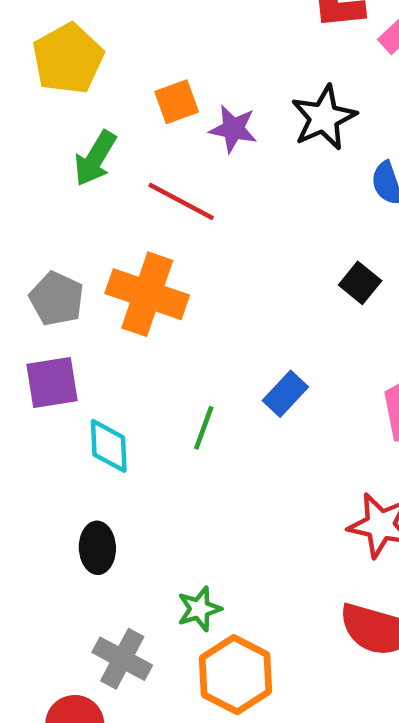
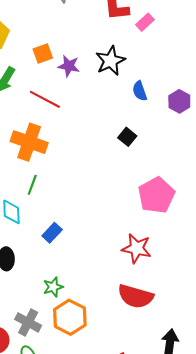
blue rectangle: (285, 394) -> (52, 233), moved
green line: (204, 428) -> (32, 185), moved
gray cross: (122, 659) -> (28, 322), moved

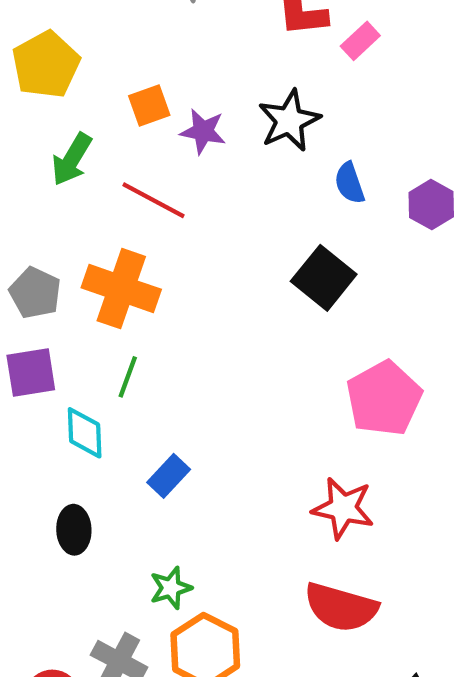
black square: (127, 137) -> (324, 278), size x1.6

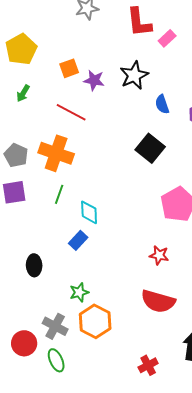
green arrow: (72, 159) -> (23, 93), moved, size x0.7
cyan diamond: (85, 433) -> (89, 212), moved
red star: (343, 508) -> (159, 255), size x0.7

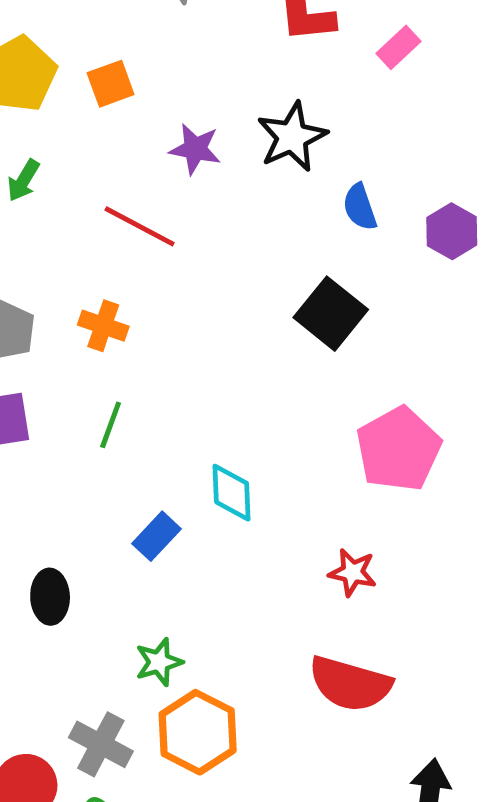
pink rectangle: (167, 38) -> (399, 47), moved
orange square: (69, 68) -> (111, 84), moved
orange cross: (56, 153) -> (103, 326), size x0.6
cyan diamond: (89, 212) -> (232, 493), moved

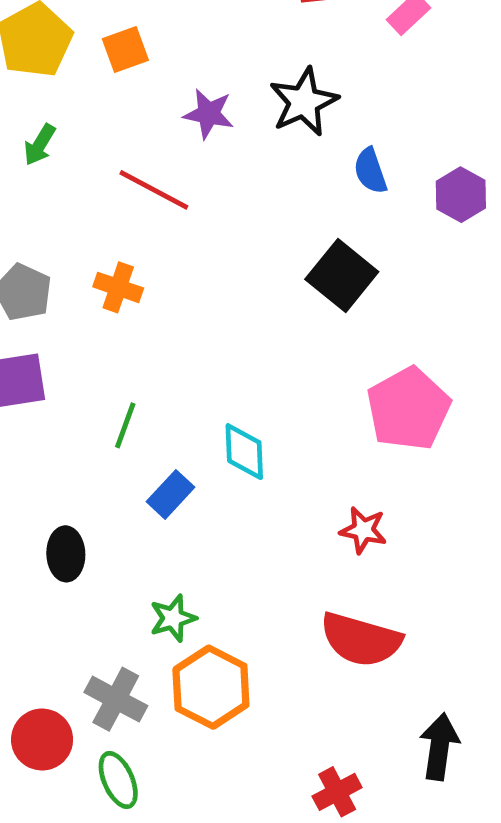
green line: (111, 425) -> (125, 425), moved

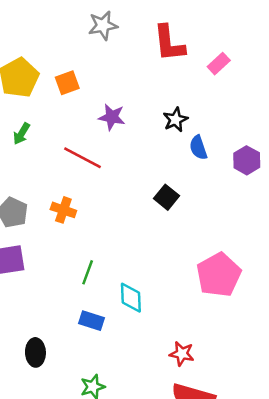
black star: (304, 102) -> (175, 120), moved, size x0.7
black square: (342, 276) -> (167, 197), moved, size x0.7
green line: (125, 425) -> (88, 272), moved
blue rectangle: (171, 494) -> (91, 321), turned 65
red star: (363, 530) -> (182, 354), moved

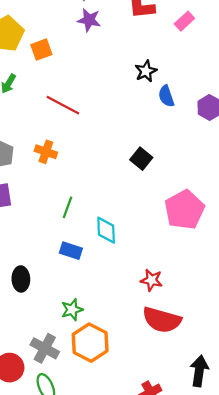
orange square: (67, 83) -> (41, 50), moved
purple star: (112, 117) -> (89, 20), moved
black square: (167, 197) -> (141, 159), moved

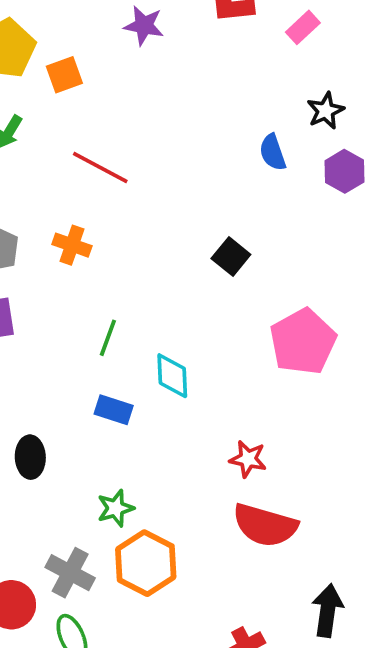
black star: (146, 71) -> (326, 111), moved

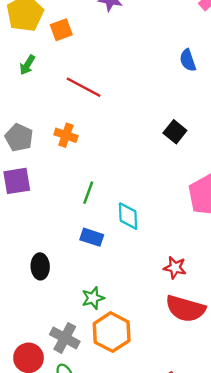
blue semicircle: (273, 152) -> (188, 60), moved
black square: (231, 256) -> (175, 132), moved

